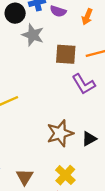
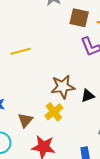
yellow cross: (65, 175) -> (54, 112), moved

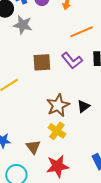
brown square: (79, 18) -> (42, 62), moved

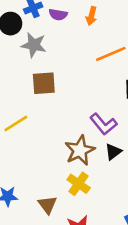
purple L-shape: (72, 61) -> (103, 124), moved
brown square: (42, 62) -> (44, 83), moved

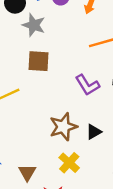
purple L-shape: (103, 124) -> (87, 85), moved
yellow cross: (79, 184) -> (69, 163), moved

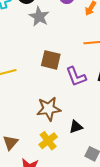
brown square: (38, 61) -> (51, 60), moved
black triangle: (94, 132) -> (76, 127), moved

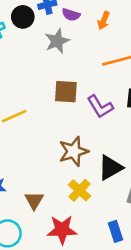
gray star: (39, 17) -> (57, 41), moved, turned 30
black triangle: (76, 127) -> (110, 168), size x1.5

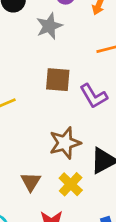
brown triangle: (34, 200) -> (31, 182), moved

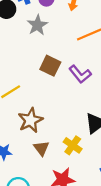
brown square: (58, 80) -> (50, 66), turned 30
brown star: (65, 143) -> (30, 120), moved

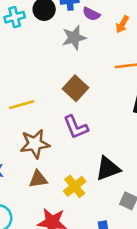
purple L-shape: (80, 74) -> (76, 127), moved
brown triangle: (41, 148) -> (38, 179), turned 42

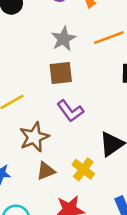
gray star: (74, 38) -> (63, 39), moved
brown square: (75, 88) -> (61, 73), turned -35

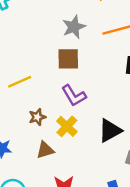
brown star: (34, 137) -> (37, 117), size x0.6
yellow cross: (83, 169) -> (67, 126), moved

